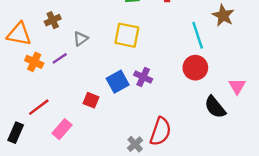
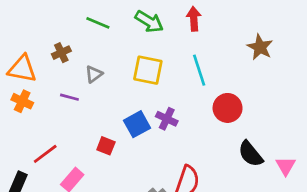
cyan line: (198, 35) -> (199, 70), moved
purple line: (60, 58) -> (69, 97), turned 49
orange cross: (34, 62) -> (22, 101), moved
pink triangle: (237, 86) -> (286, 166), moved

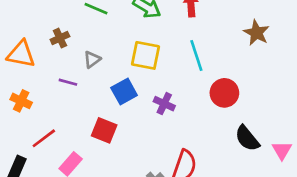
orange cross: (22, 101) -> (21, 101), moved
blue square: (137, 124) -> (124, 92), moved
red square: (106, 146) -> (104, 130), size x1.4

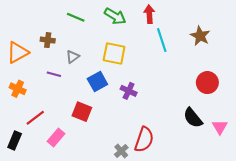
brown cross: (60, 38) -> (48, 40), turned 32
orange triangle: (21, 54) -> (18, 52), turned -40
cyan line: (196, 55) -> (162, 40), moved
red circle: (224, 93) -> (207, 83), moved

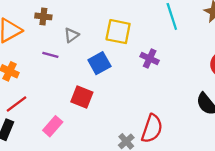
purple cross: (129, 91) -> (150, 58), moved
red line: (35, 118) -> (17, 104), moved

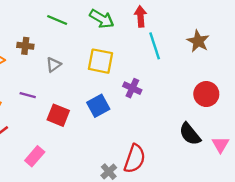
purple line: (50, 55) -> (28, 95), moved
blue square: (99, 63) -> (98, 106), moved
red square: (82, 97) -> (58, 115), moved

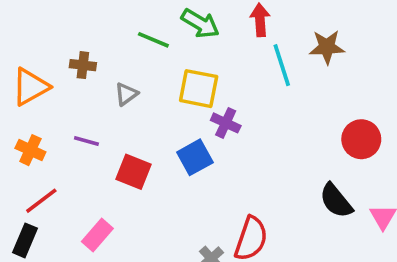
green line: (57, 20) -> (153, 40), moved
brown star: (198, 41) -> (327, 47), moved, turned -30
purple cross: (132, 88) -> (226, 123), moved

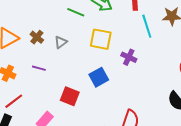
brown cross: (83, 65) -> (37, 37), moved, turned 32
purple cross: (226, 123) -> (129, 57), moved
red square: (133, 172) -> (70, 96), moved

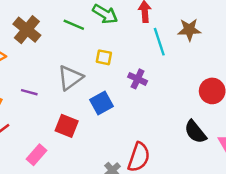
brown cross: (37, 37) -> (27, 30), moved, size x1.6
yellow square: (101, 39) -> (104, 57), size x0.6
gray triangle: (61, 42) -> (70, 78), moved, size x1.6

